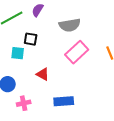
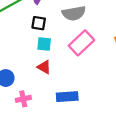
black square: (31, 39) -> (39, 23), moved
cyan square: (18, 53) -> (44, 44), moved

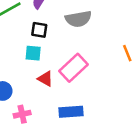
pink rectangle: (81, 43) -> (73, 68), moved
cyan square: (44, 44) -> (33, 53), moved

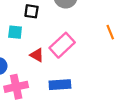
cyan square: (33, 53) -> (15, 32), moved
pink cross: (22, 114) -> (16, 87), size x1.5

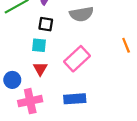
cyan square: (15, 32) -> (39, 45), moved
red triangle: (37, 55) -> (40, 69), moved, turned 32

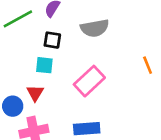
red triangle: (40, 69) -> (35, 93), moved

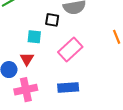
black square: (52, 40) -> (52, 20), moved

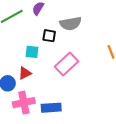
red triangle: (27, 59) -> (25, 73), turned 32
blue rectangle: (68, 88) -> (51, 108), moved

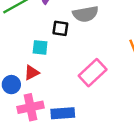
pink rectangle: (66, 64) -> (93, 73), moved

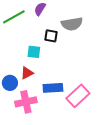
pink rectangle: (93, 73) -> (78, 96), moved
blue rectangle: (63, 113) -> (53, 88), moved

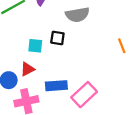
black square: (51, 36) -> (57, 38), moved

